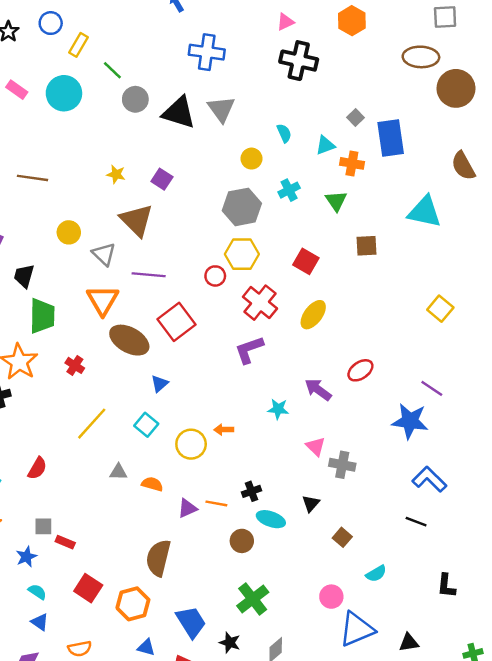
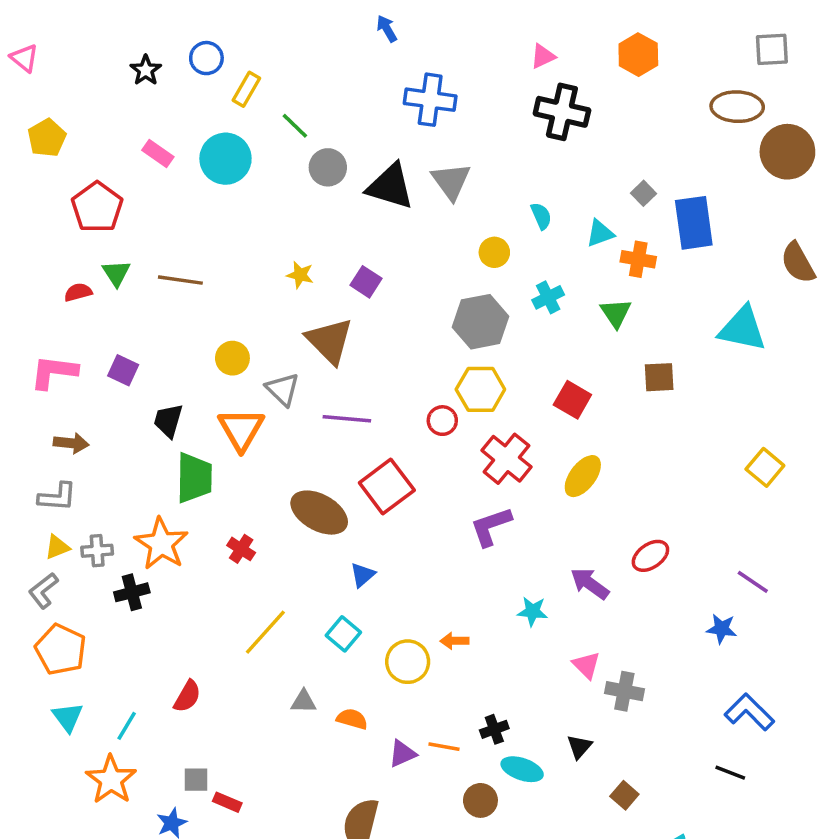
orange triangle: (103, 300) -> (241, 429), moved
blue star: (410, 421) -> (722, 629), size x0.6

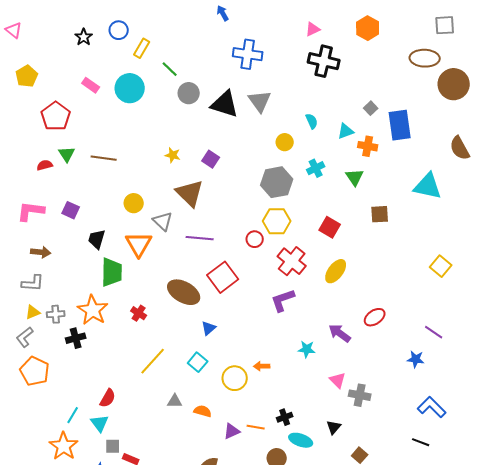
cyan triangle: (68, 717) -> (100, 423), moved

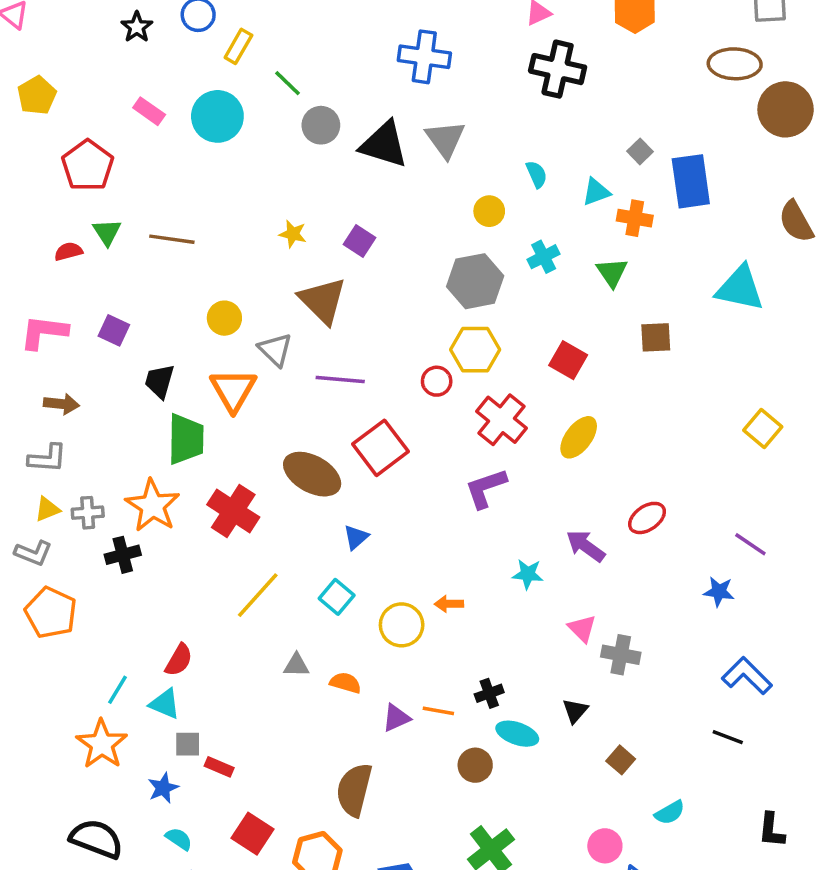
red cross: (139, 313) -> (233, 511), size x1.8
gray L-shape: (25, 337) -> (33, 553), turned -120
cyan triangle: (100, 423) -> (165, 704), turned -30

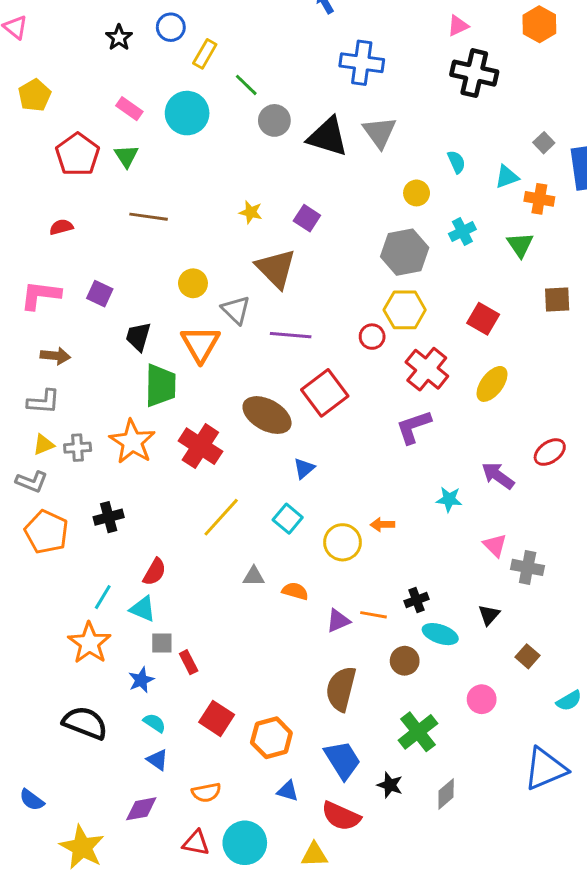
green triangle: (107, 232) -> (126, 156), moved
black cross: (123, 555) -> (109, 517), moved
red rectangle: (219, 767) -> (189, 662), turned 40
brown semicircle: (354, 790) -> (341, 689), moved
pink circle: (605, 846) -> (482, 699), moved

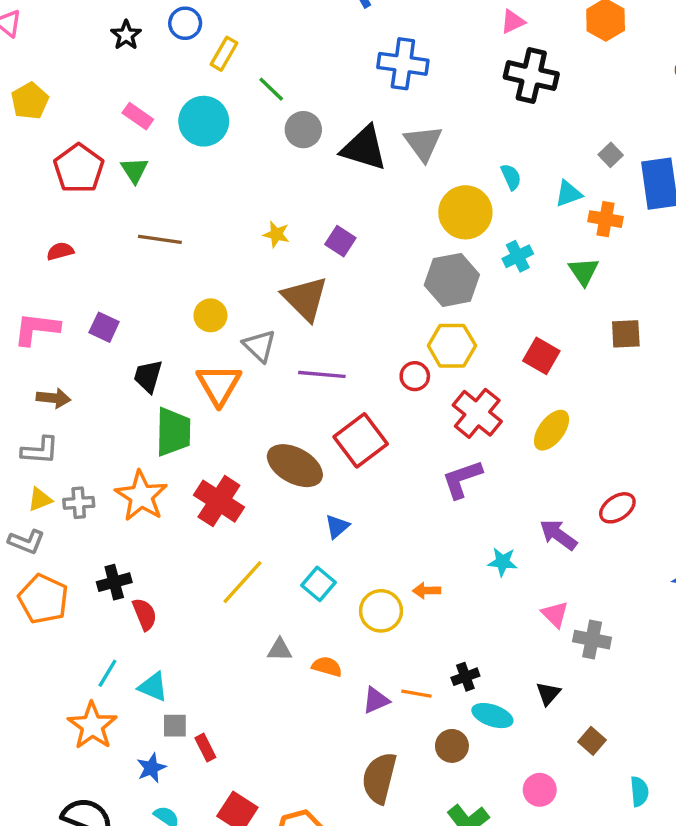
yellow circle: (417, 193) -> (465, 212), size x1.8
red semicircle: (155, 572) -> (145, 614), moved, turned -52
cyan semicircle: (569, 701) -> (639, 792), turned -65

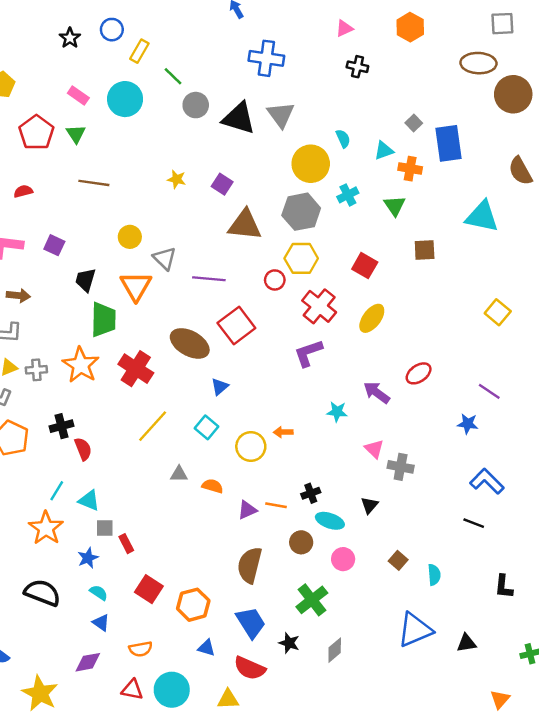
black cross: (531, 76) -> (357, 67), size x0.6
brown triangle: (305, 298) -> (245, 225), moved, turned -39
brown square: (592, 741) -> (398, 560), moved
pink circle: (540, 790) -> (343, 559), moved

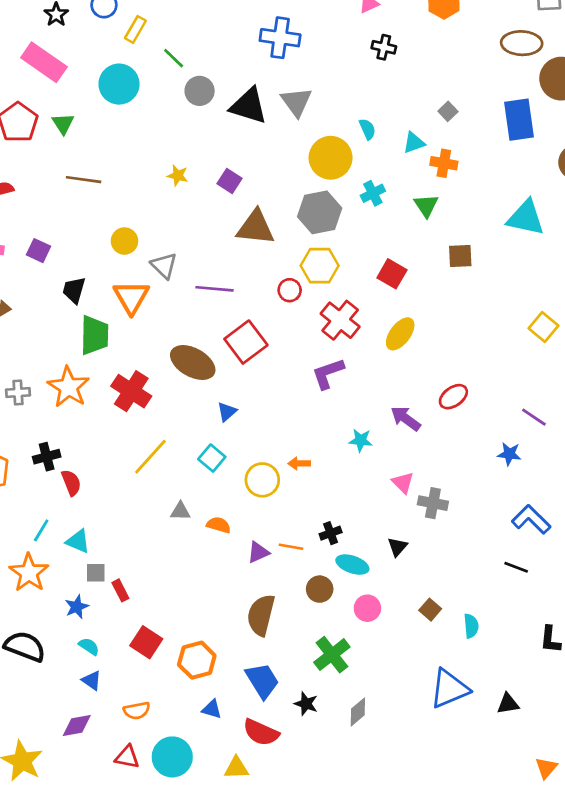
pink rectangle: (78, 95) -> (44, 62), moved, size x1.8
blue rectangle: (449, 143) -> (519, 120), moved

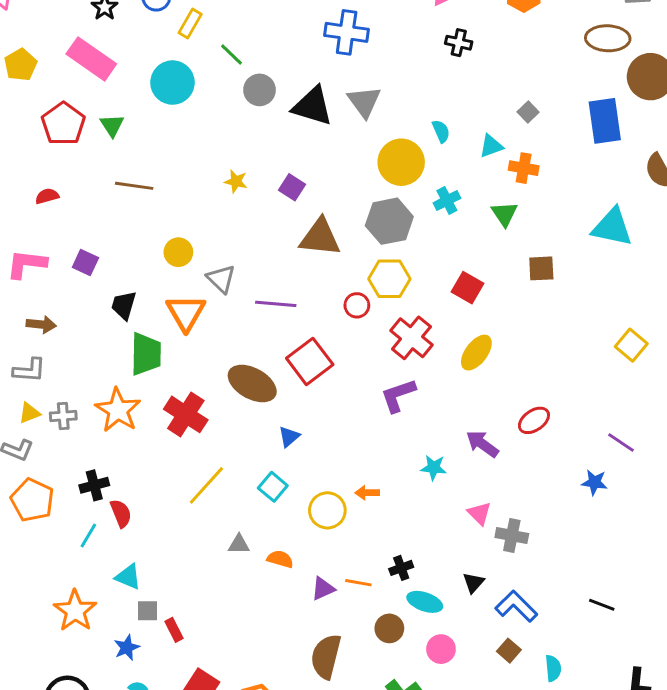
blue L-shape: (531, 519) -> (516, 606), moved
cyan line: (41, 530) -> (88, 535), moved

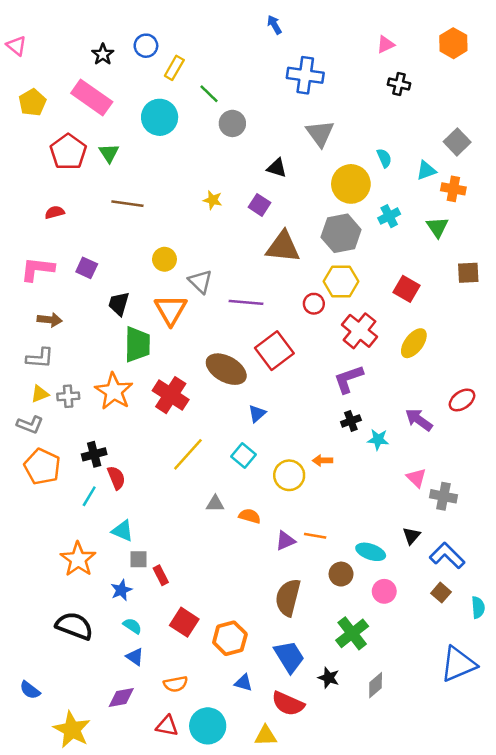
black triangle: (313, 106) -> (277, 168), moved, size x0.6
gray square: (528, 112) -> (457, 142), size x1.5
black cross: (401, 568) -> (351, 421), moved

